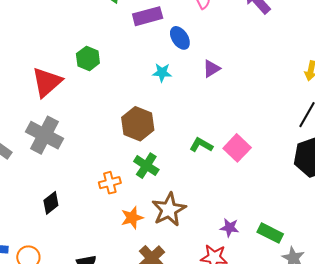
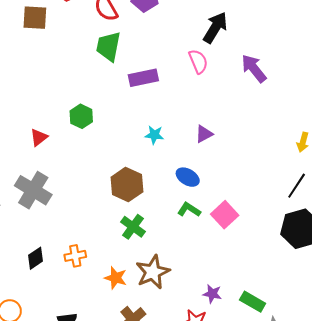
blue ellipse: (180, 38) -> (188, 177), moved, turned -30
red triangle: (47, 82) -> (39, 137), size x0.6
orange cross: (110, 183) -> (75, 256), moved
orange star: (132, 218) -> (116, 278), turned 30

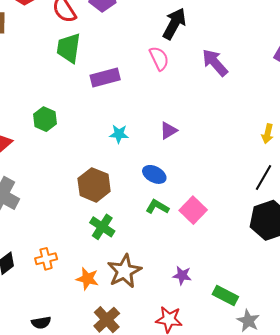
purple star: (212, 294) -> (182, 275), moved

